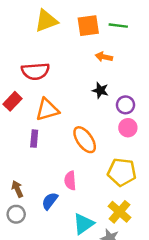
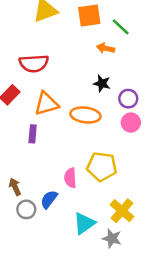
green line: (118, 26) -> (121, 27), moved, turned 36
orange ellipse: (85, 140) -> (85, 115), moved, turned -48
yellow pentagon: (122, 172) -> (102, 167), moved
gray circle: (16, 214) -> (26, 209), moved

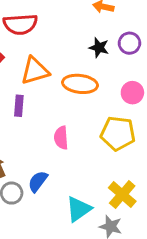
purple circle: (128, 99) -> (129, 43), moved
yellow pentagon: (102, 167) -> (118, 133), moved
pink semicircle: (70, 178) -> (61, 138), moved

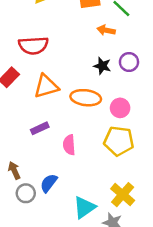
pink circle: (132, 93) -> (120, 108), moved
purple rectangle: (19, 106) -> (40, 128), moved, turned 60

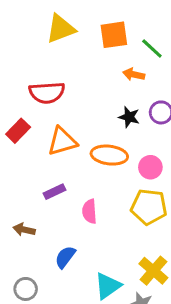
brown arrow: (14, 170) -> (24, 230), moved, turned -54
gray circle: (26, 193) -> (26, 289), moved

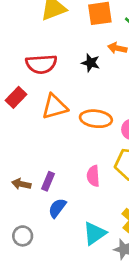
black star: (129, 117) -> (91, 63), moved
purple rectangle: (55, 192) -> (48, 181), moved, turned -42
pink semicircle: (90, 211) -> (93, 176), moved

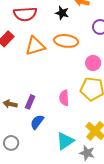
orange ellipse: (96, 119) -> (66, 41), moved

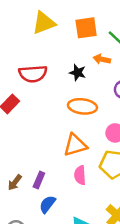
orange triangle: (35, 46) -> (75, 145), moved
brown arrow: (10, 104) -> (15, 182), turned -64

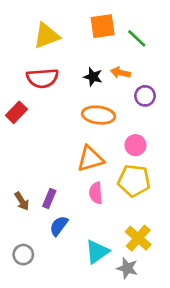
yellow triangle: (44, 23) -> (47, 36), moved
orange arrow: (102, 59) -> (120, 73), moved
brown arrow: (15, 182) -> (22, 201), turned -70

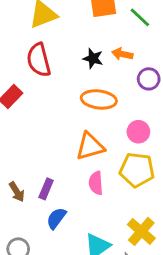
red semicircle: (42, 78) -> (39, 60), turned 80

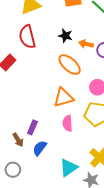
orange arrow: (122, 54) -> (86, 44), moved
orange ellipse: (99, 99) -> (70, 65), turned 35
brown arrow: (17, 192) -> (18, 140), moved

